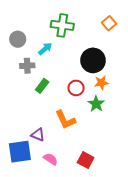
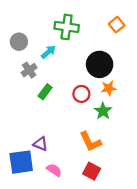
gray cross: (27, 66) -> (29, 70), turned -32
orange L-shape: (65, 120) -> (90, 142), moved

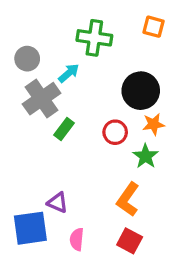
orange square: (117, 25) -> (154, 27), moved, turned -35
gray cross: (29, 70) -> (42, 99), size x1.6
orange L-shape: (90, 142) -> (128, 199), turned 60
pink semicircle: (54, 170) -> (77, 239), turned -119

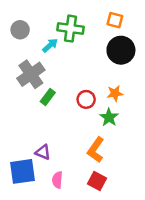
gray circle: (27, 59) -> (20, 30), moved
cyan arrow: (69, 73) -> (50, 45), moved
black circle: (141, 91) -> (121, 50), moved

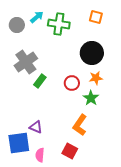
cyan arrow: (50, 45) -> (37, 17), moved
black circle: (121, 50) -> (92, 53), moved
pink semicircle: (57, 180) -> (40, 155), moved
red square: (97, 181) -> (70, 151), moved

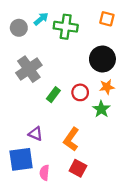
green rectangle: (40, 81) -> (53, 95), moved
orange L-shape: (80, 125) -> (71, 139), moved
purple triangle: (36, 127) -> (36, 134), moved

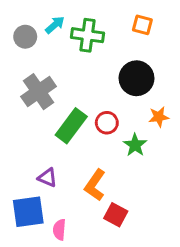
orange star: (107, 87) -> (159, 117), moved
green rectangle: (53, 95) -> (71, 126), size x1.6
red square: (78, 168) -> (116, 215), moved

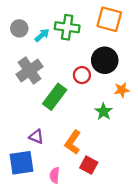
cyan arrow: (55, 25) -> (42, 35), moved
orange square: (142, 25) -> (109, 19), size x1.6
red circle: (107, 123) -> (82, 75), moved
pink semicircle: (59, 230) -> (55, 175), moved

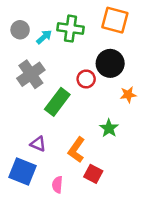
green star: (104, 112) -> (109, 128), moved
blue square: (22, 163) -> (22, 171), turned 30

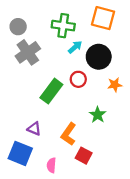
cyan arrow: (44, 37) -> (75, 47), moved
gray cross: (31, 74) -> (28, 52), moved
red circle: (86, 79) -> (78, 79), moved

